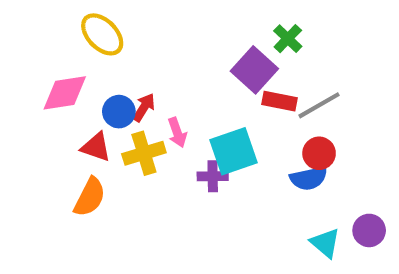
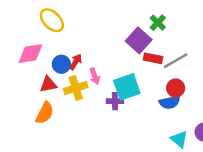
red triangle: (96, 147) -> (48, 84), turned -30

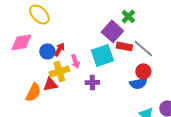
gray line: (176, 61) -> (143, 48), turned 70
red triangle: (48, 84) -> (50, 84), moved
cyan square: (127, 87) -> (102, 55), moved

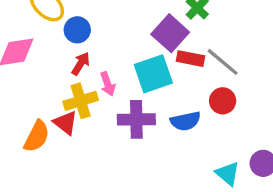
blue circle: (47, 51) -> (77, 30), moved
purple cross: (92, 82) -> (136, 119), size x1.5
blue semicircle: (138, 83) -> (185, 121), moved
red triangle: (50, 84) -> (65, 123), turned 49

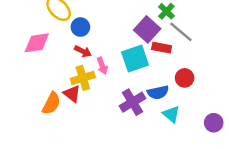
gray line: (223, 62) -> (181, 32), moved
red arrow: (81, 64) -> (83, 51), turned 84
purple cross: (136, 119) -> (133, 102), moved, turned -30
cyan triangle: (228, 173) -> (171, 114), moved

